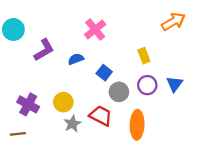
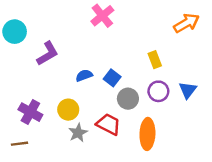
pink cross: (95, 29) -> (102, 16), moved
blue semicircle: (76, 59) -> (84, 75), moved

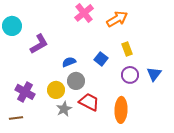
orange arrow: (186, 23) -> (117, 19), moved
blue square: (112, 78) -> (101, 59), moved
gray circle: (128, 99) -> (76, 81), moved

